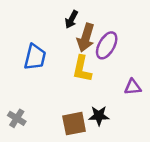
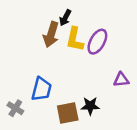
brown arrow: (86, 38) -> (51, 34), moved
blue trapezoid: (35, 57) -> (42, 89), moved
yellow L-shape: (82, 69) -> (75, 39), moved

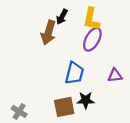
yellow L-shape: (75, 39) -> (91, 19), moved
blue trapezoid: (42, 89) -> (74, 73), moved
gray cross: (15, 108) -> (19, 111), moved

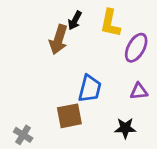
purple ellipse: (92, 39) -> (136, 48), moved
black star: (86, 100) -> (125, 128), moved
brown square: (64, 107) -> (69, 116), moved

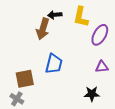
black arrow: (75, 20) -> (55, 15), turned 56
blue trapezoid: (90, 89) -> (54, 64), moved
brown square: (69, 116) -> (25, 79), moved

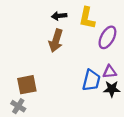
brown arrow: (43, 29) -> (56, 41), moved
blue trapezoid: (54, 64) -> (91, 80), moved
black star: (92, 94) -> (112, 89), moved

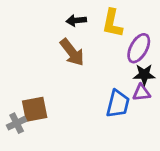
brown arrow: (56, 41) -> (72, 52), turned -55
black star: (112, 89) -> (144, 75), moved
gray cross: (18, 106) -> (17, 123), moved, turned 32

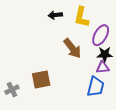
brown arrow: (72, 52) -> (72, 48), moved
blue trapezoid: (118, 104) -> (96, 87), moved
brown square: (35, 109) -> (41, 80), moved

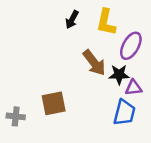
black arrow: (55, 15) -> (72, 20), turned -56
black star: (105, 54) -> (119, 75), moved
gray cross: (12, 90) -> (16, 116), turned 32

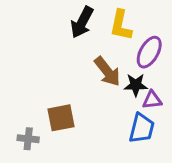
black arrow: (72, 20) -> (82, 22), size x1.5
gray cross: (16, 116) -> (28, 139), moved

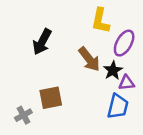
black arrow: (82, 22) -> (42, 42), moved
black star: (136, 85) -> (113, 70), turned -30
gray cross: (28, 139) -> (23, 115), turned -35

